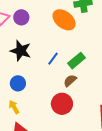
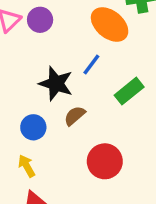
black star: (21, 51) -> (56, 84), moved
blue line: (53, 59) -> (91, 64), moved
brown semicircle: (70, 81) -> (75, 116), moved

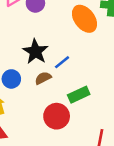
blue line: (91, 64) -> (62, 62), moved
green rectangle: (129, 91) -> (79, 95), moved

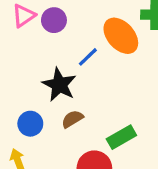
blue line: (62, 62) -> (88, 57), moved

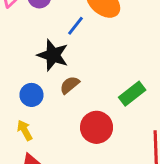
green rectangle: (121, 137) -> (132, 94), moved

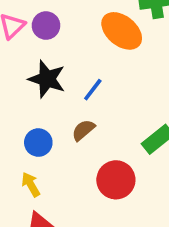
blue line: (75, 26) -> (93, 90), moved
black star: (53, 55) -> (47, 79), moved

